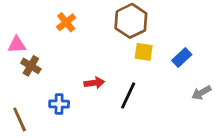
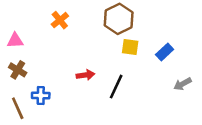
brown cross: (31, 66) -> (18, 70), moved
blue cross: (59, 104) -> (41, 95), moved

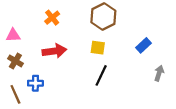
yellow square: (130, 47) -> (98, 48), moved
red arrow: (85, 75) -> (54, 51), moved, size x1.5
gray arrow: (182, 84) -> (159, 73), turned 136

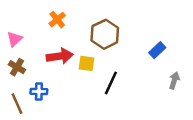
brown hexagon: (103, 16) -> (105, 34), moved
pink triangle: (13, 35) -> (15, 39), turned -40
yellow square: (98, 48) -> (86, 63), moved

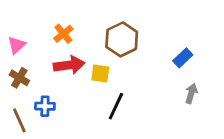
orange cross: (57, 20) -> (63, 34), moved
gray arrow: (174, 81) -> (191, 93), moved
black line: (111, 83) -> (116, 106), moved

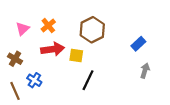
pink triangle: (17, 45) -> (23, 29), moved
blue cross: (45, 106) -> (34, 80), turned 32

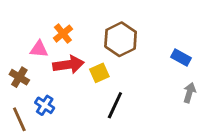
pink triangle: (23, 29) -> (39, 49), moved, turned 48
blue rectangle: (138, 44) -> (181, 57), turned 72
yellow square: (76, 56) -> (99, 73), turned -32

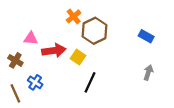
orange cross: (63, 34) -> (74, 16), moved
blue rectangle: (181, 57) -> (146, 36), moved
yellow square: (99, 73) -> (78, 57), turned -32

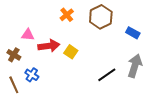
brown hexagon: (94, 31) -> (101, 17), moved
gray arrow: (148, 72) -> (135, 66), size x1.6
black line: (90, 82) -> (107, 75), moved, turned 30

